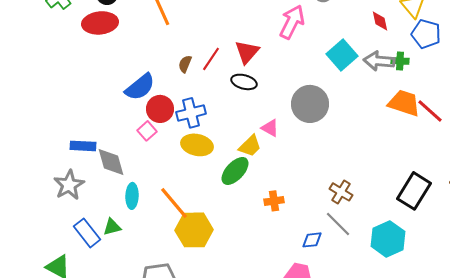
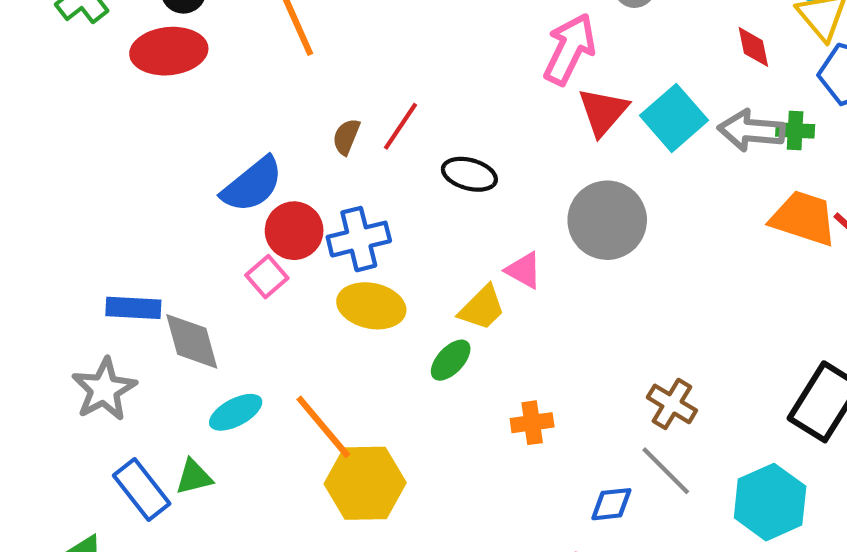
red triangle: (247, 52) -> (603, 112), moved
green ellipse: (235, 171) -> (451, 360), size x0.7
cyan ellipse: (132, 196) -> (236, 412), turned 60

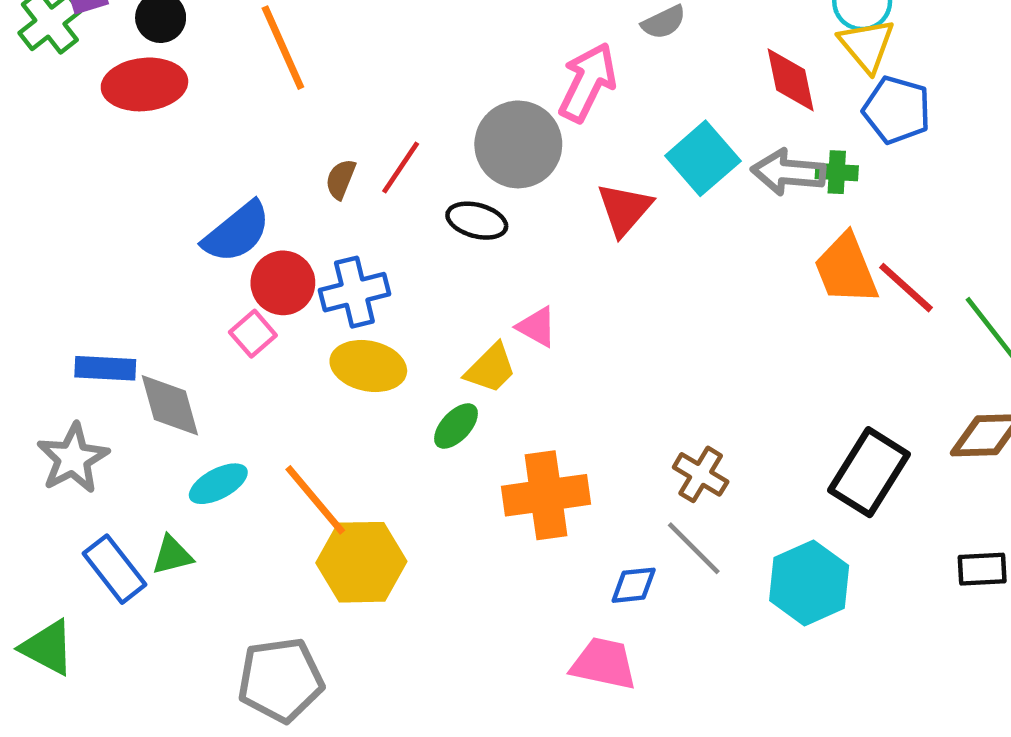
red diamond: (753, 47) -> (791, 80), size x1.4
red triangle: (603, 112) -> (624, 209), moved
orange trapezoid: (803, 218) -> (846, 269), turned -130
gray circle: (607, 220) -> (518, 144), moved
orange cross: (532, 423) -> (546, 495), size x1.8

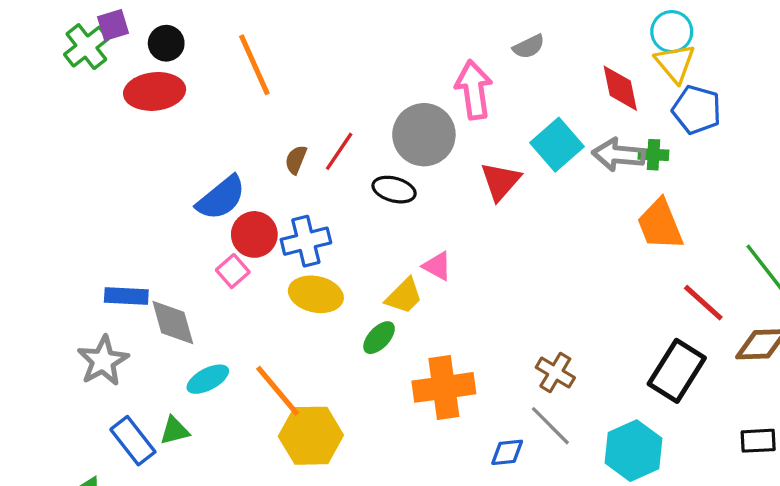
pink arrow: (588, 82) -> (474, 90), turned -34
red line: (906, 288) -> (703, 303), moved

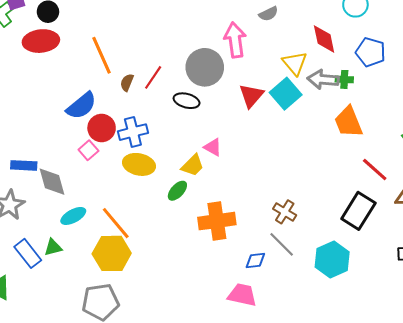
yellow triangle: (675, 63) -> (295, 63), moved
orange line: (254, 65) -> (102, 55), moved
cyan square: (557, 145) -> (286, 94), moved
yellow hexagon: (311, 436) -> (112, 253), moved

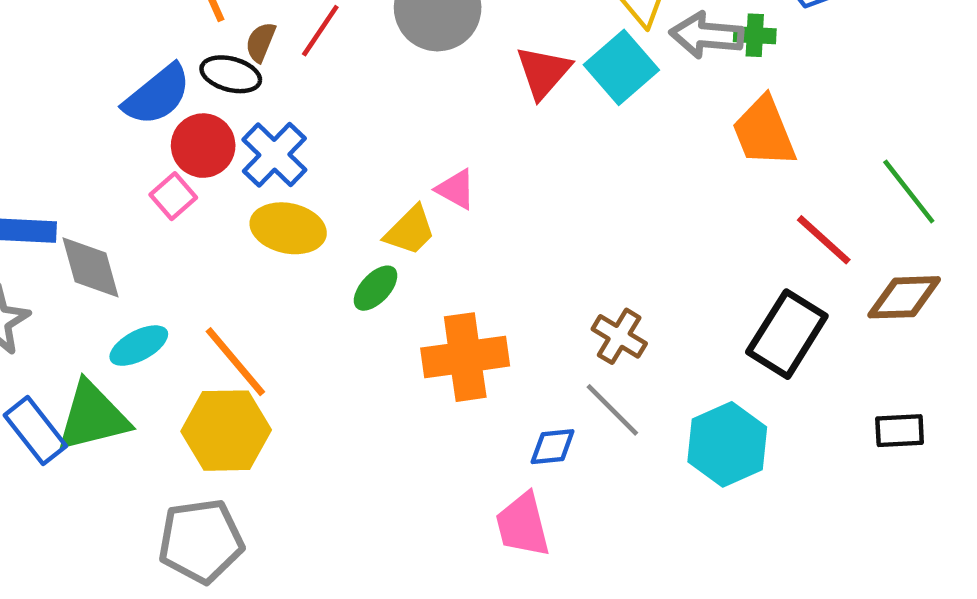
black ellipse: (187, 101) -> (231, 74), moved
blue cross: (133, 132) -> (274, 155), turned -32
green triangle: (53, 247) -> (93, 417), size x1.8
pink trapezoid: (242, 295) -> (523, 525), turned -116

